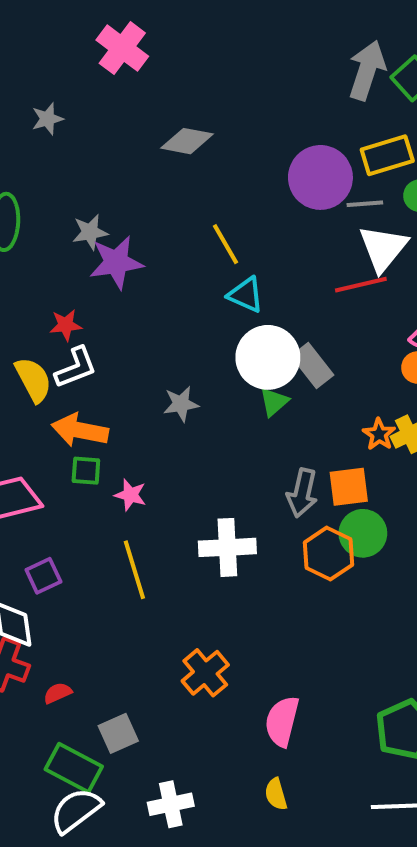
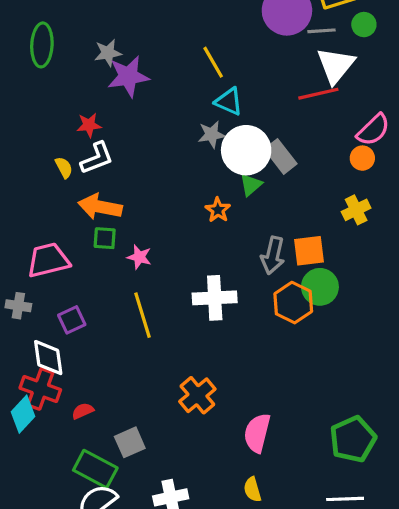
yellow semicircle: (33, 380) -> (64, 167), size x0.6
gray star: (181, 404) -> (212, 134), moved
orange star: (379, 434) -> (218, 210), moved

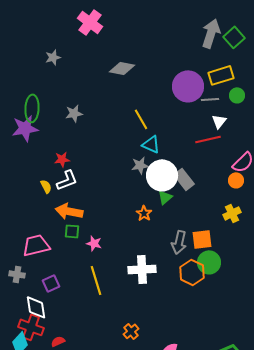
white triangle: (336, 65) -> (219, 121), size x0.6
purple star: (128, 76) -> (25, 128), moved
orange cross: (197, 395) -> (131, 331), size x0.7

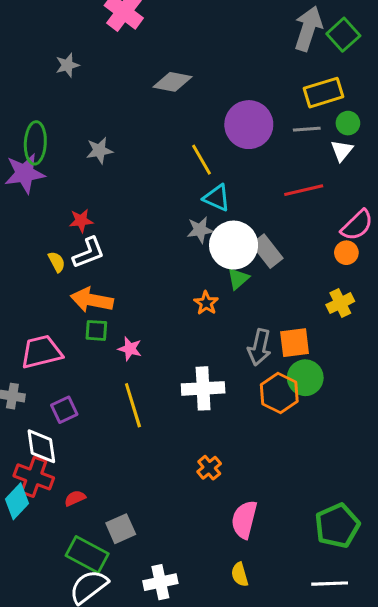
purple circle: (188, 86) -> (249, 125), moved
white triangle: (219, 121) -> (342, 151), moved
orange cross: (131, 331) -> (209, 468), moved

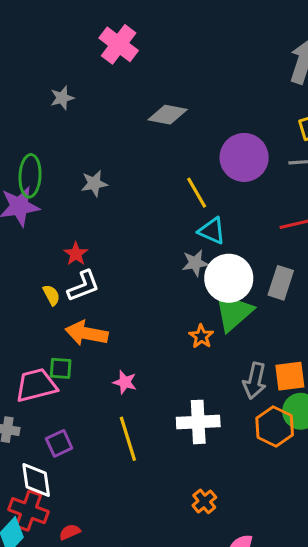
red star: (81, 221) -> (76, 254), turned -30
gray rectangle: (267, 251) -> (281, 283), moved, turned 56
green triangle: (238, 279) -> (233, 312), size x1.8
green square: (96, 330) -> (61, 368), moved

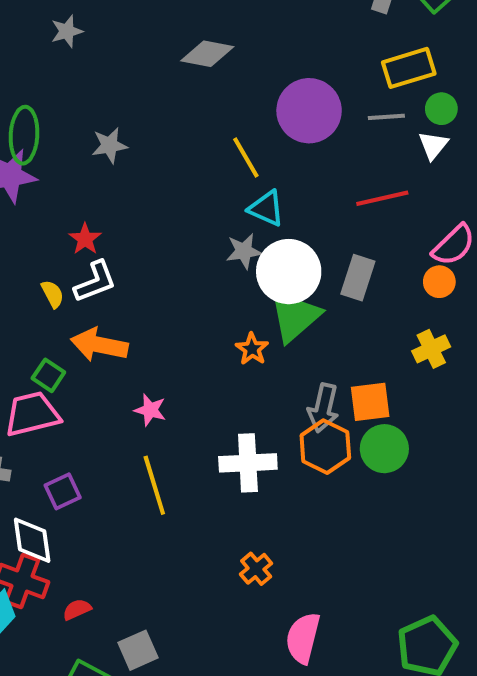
green square: (61, 368) -> (48, 375), moved, turned 30
orange hexagon: (275, 427) -> (325, 447), moved

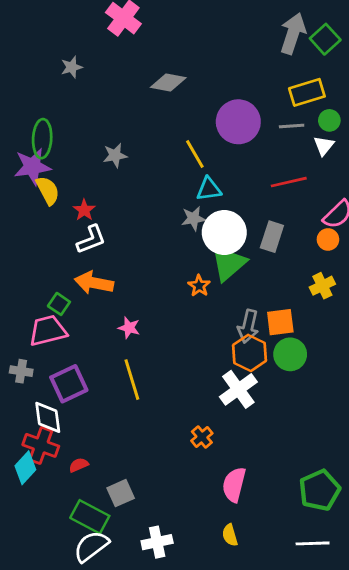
gray star: (110, 145) -> (115, 155), moved
cyan triangle: (266, 208) -> (209, 189), turned -32
yellow semicircle: (53, 294) -> (48, 190), moved, size x1.5
white cross: (248, 463) -> (238, 389), moved, turned -33
purple square: (63, 491) -> (69, 384), size x1.5

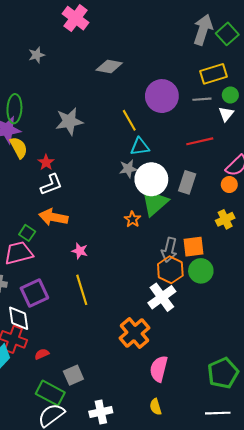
gray star: (115, 155) -> (69, 121), size x1.5
orange cross: (202, 437) -> (135, 333), size x1.8

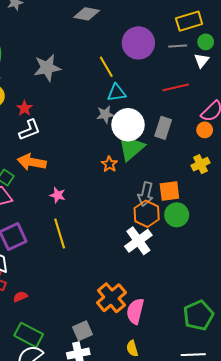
orange cross: (135, 333) -> (111, 298), moved
gray square: (73, 375) -> (82, 331), moved

